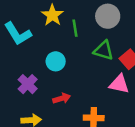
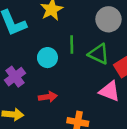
green line: (75, 28) -> (72, 45), moved

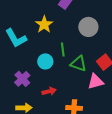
green triangle: (99, 54) -> (78, 64), moved
pink triangle: (110, 91) -> (96, 82), turned -30

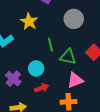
cyan circle: (45, 61) -> (36, 68), moved
pink triangle: (96, 82) -> (75, 80), moved

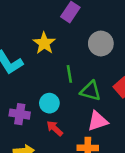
purple cross: (13, 79) -> (20, 114), turned -35
red arrow: (42, 88) -> (55, 128), turned -120

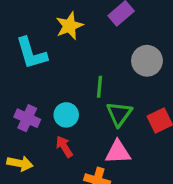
yellow star: (44, 43) -> (69, 26), moved
green triangle: (91, 91) -> (119, 114), turned 35

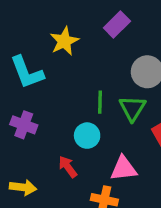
green triangle: (119, 114) -> (132, 108), moved
cyan circle: (66, 115) -> (87, 136), moved
purple cross: (27, 118) -> (24, 125), moved

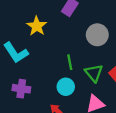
green triangle: (132, 108) -> (94, 73), moved

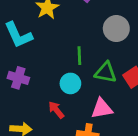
green triangle: (94, 73) -> (106, 72), turned -48

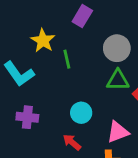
green line: (79, 56) -> (67, 59), moved
green triangle: (106, 72) -> (118, 80), moved

